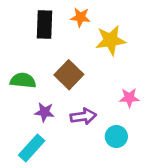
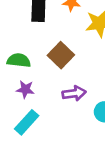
purple star: (44, 112) -> (25, 89), moved

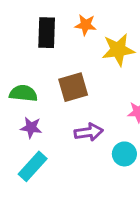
brown square: (61, 55) -> (73, 87), turned 30

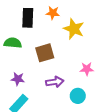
yellow star: (118, 50) -> (74, 29), turned 30
green semicircle: (23, 93) -> (13, 43), moved

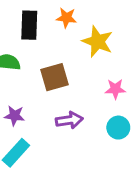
pink star: (87, 69) -> (115, 89), moved
cyan circle: (78, 96) -> (118, 128), moved

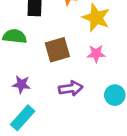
pink star: (115, 89) -> (96, 54), moved

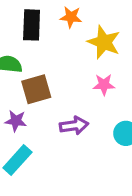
brown square: (57, 50) -> (36, 89), moved

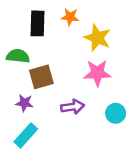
pink star: (104, 85) -> (97, 73), size x1.5

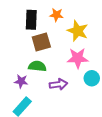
green semicircle: (18, 56) -> (37, 66), moved
brown square: (41, 77) -> (41, 42), moved
cyan circle: (116, 113) -> (92, 78), moved

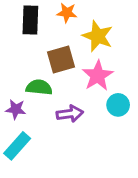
brown square: (41, 42) -> (61, 60), moved
pink star: (78, 58) -> (98, 76), turned -30

